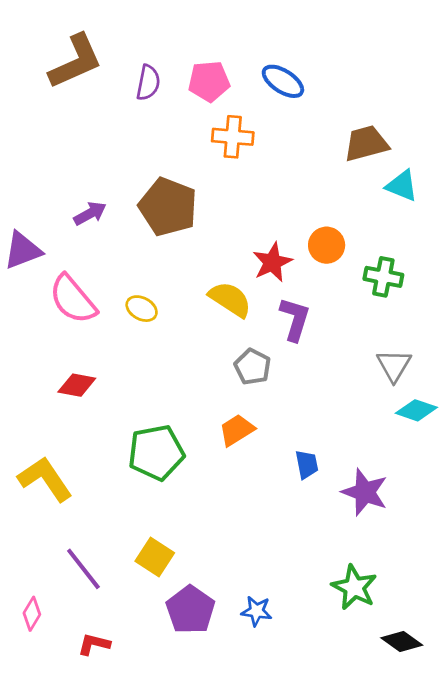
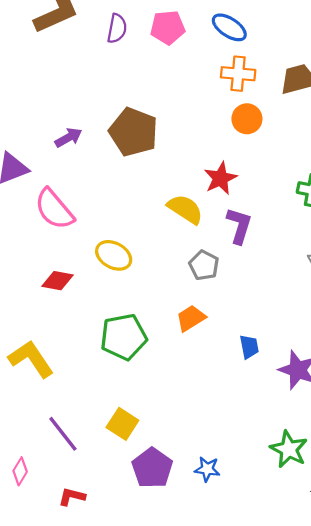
orange cross: (233, 137) -> (238, 74), moved
orange circle: (327, 245) -> (247, 119), moved
yellow ellipse: (142, 309) -> (114, 255), moved, size x1.4

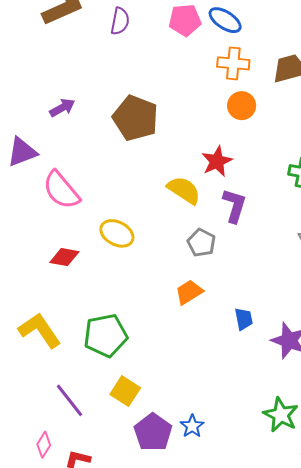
pink pentagon: (168, 27) -> (185, 20), moved
purple arrow: (68, 138) -> (62, 108), moved
green pentagon: (124, 337) -> (106, 335), moved
blue star: (207, 469) -> (192, 426), moved, turned 30
pink diamond: (20, 471) -> (44, 445), moved

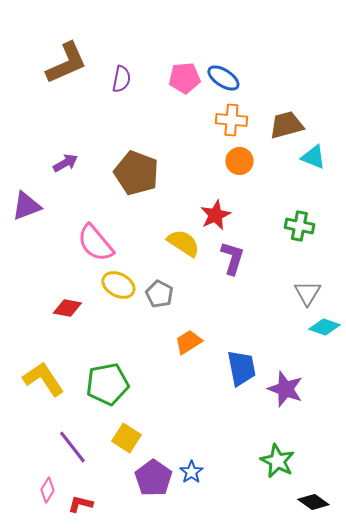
pink semicircle: (61, 190) -> (95, 243), moved
gray pentagon: (201, 243) -> (159, 294), moved
blue trapezoid: (244, 319) -> (241, 368), size x1.6

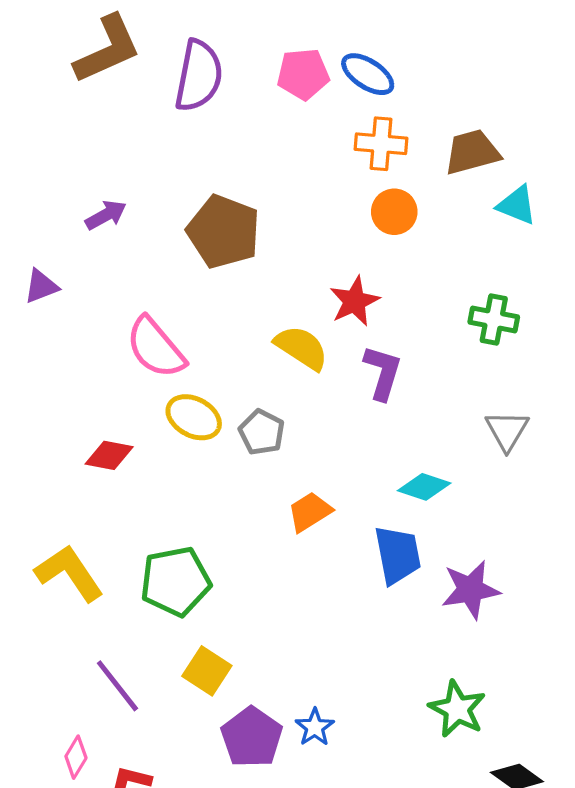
purple semicircle: (121, 79) -> (199, 76), size x1.6
purple triangle: (26, 206) -> (41, 286), size x0.7
cyan diamond: (324, 327) -> (424, 487), moved
purple star: (285, 389) -> (471, 590), turned -30

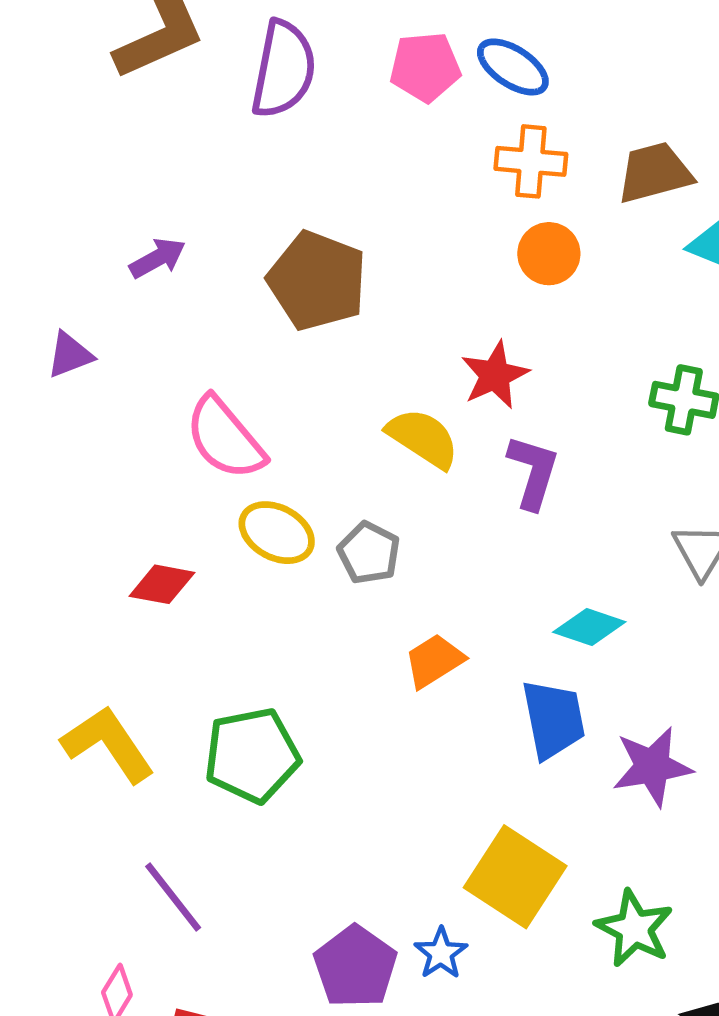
yellow square: (207, 671) -> (515, 877), moved, size x1.5

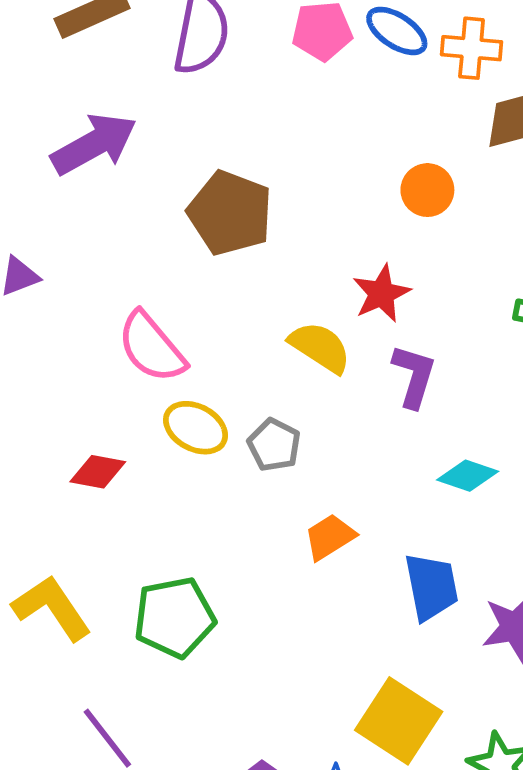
orange cross: (531, 161) -> (472, 48), moved
purple arrow: (157, 258) -> (94, 144), moved, size x1.8
cyan diamond: (589, 627) -> (468, 476), moved

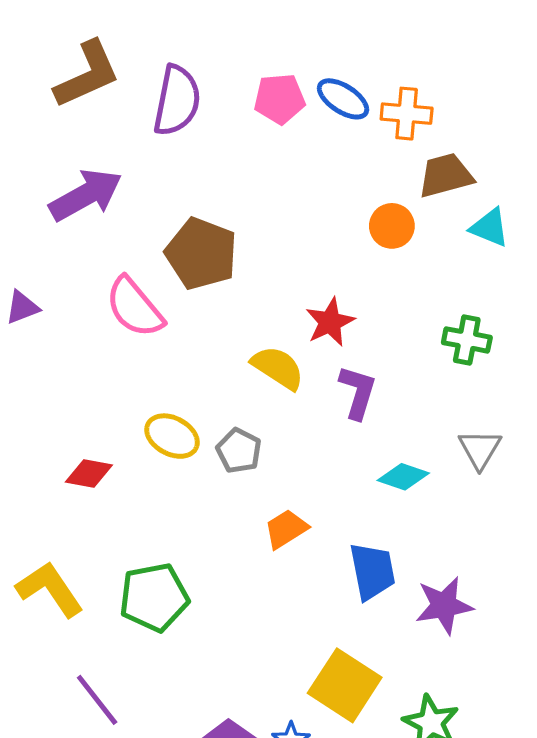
orange circle: (427, 190) -> (392, 226), moved
pink semicircle: (151, 347) -> (135, 307), moved

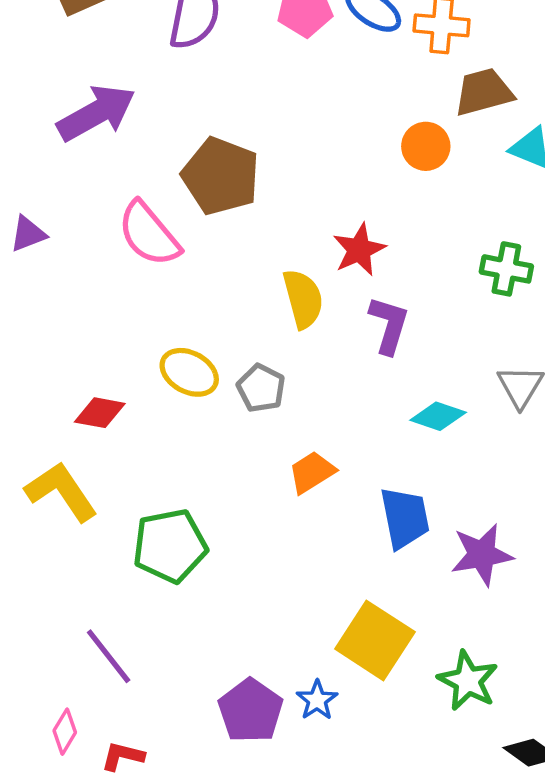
yellow semicircle: (278, 368) -> (303, 299), turned 42
yellow L-shape: (50, 589) -> (61, 492), moved

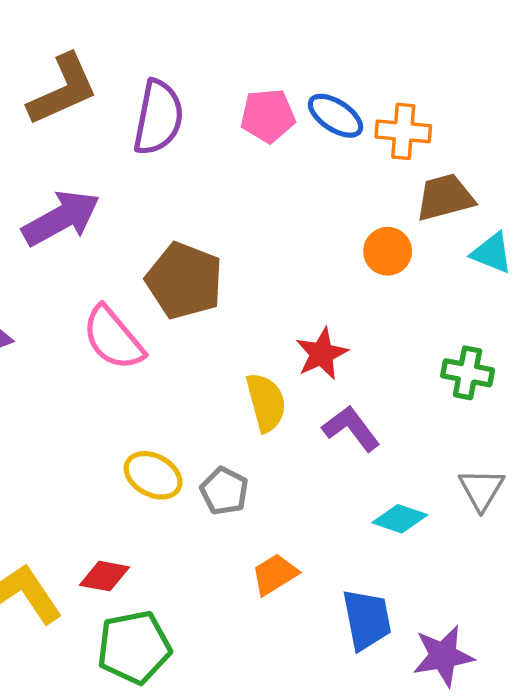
purple L-shape: (389, 325) -> (351, 428), turned -54
red diamond: (100, 413) -> (104, 576), moved

